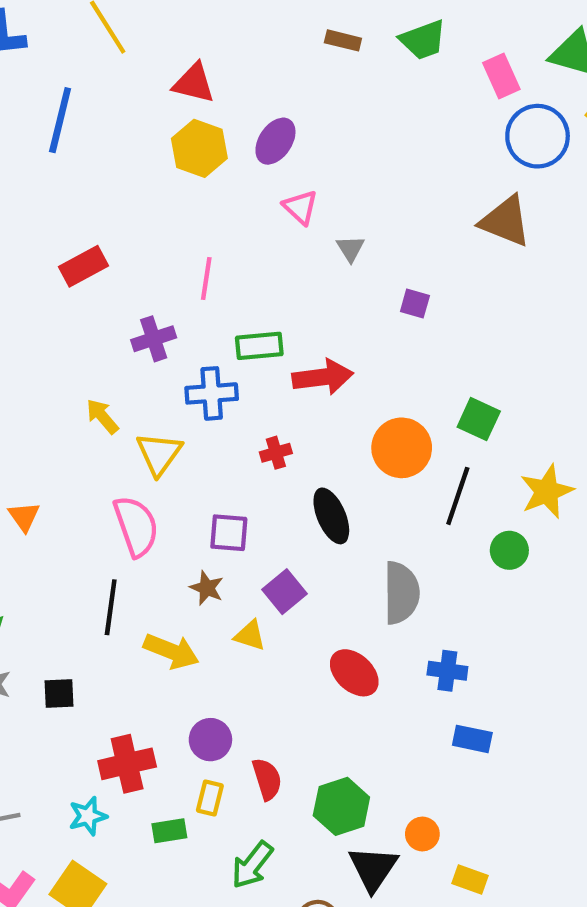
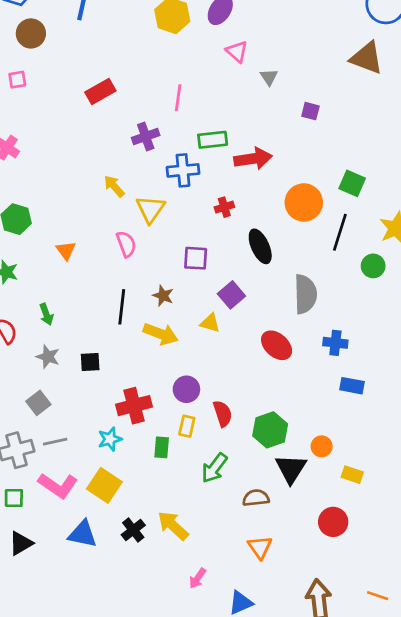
pink semicircle: (136, 526) -> (126, 244), moved, size x0.7
brown star: (207, 588) -> (163, 296), moved
green rectangle: (169, 831) -> (162, 447), turned -75

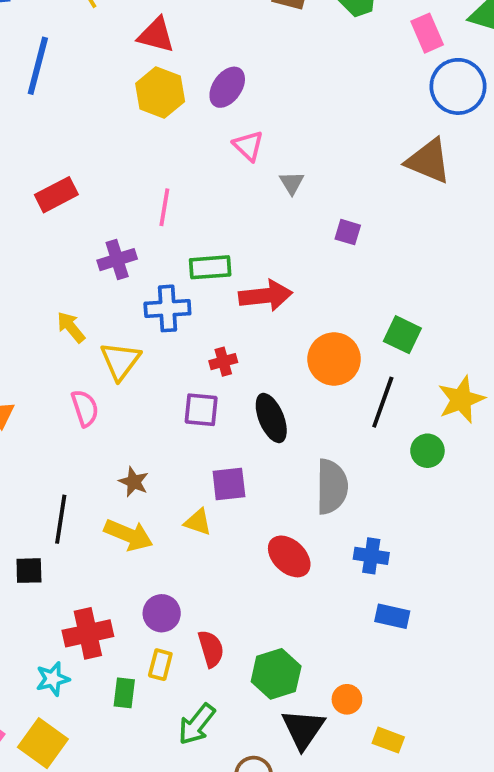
purple square: (196, 258) -> (201, 410), moved
purple square: (231, 295) -> (229, 484), turned 32
black line: (122, 307) -> (61, 519), moved

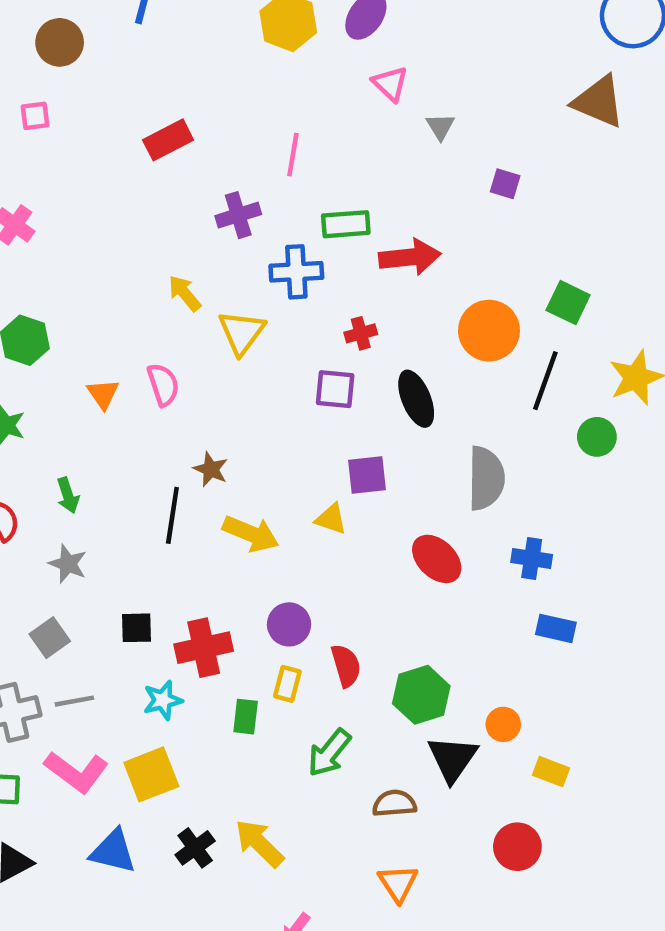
pink semicircle: (85, 408) -> (163, 385), moved
brown star: (134, 482) -> (211, 469), moved
black square: (29, 571) -> (136, 628), moved
yellow square: (43, 743) -> (151, 774), turned 33

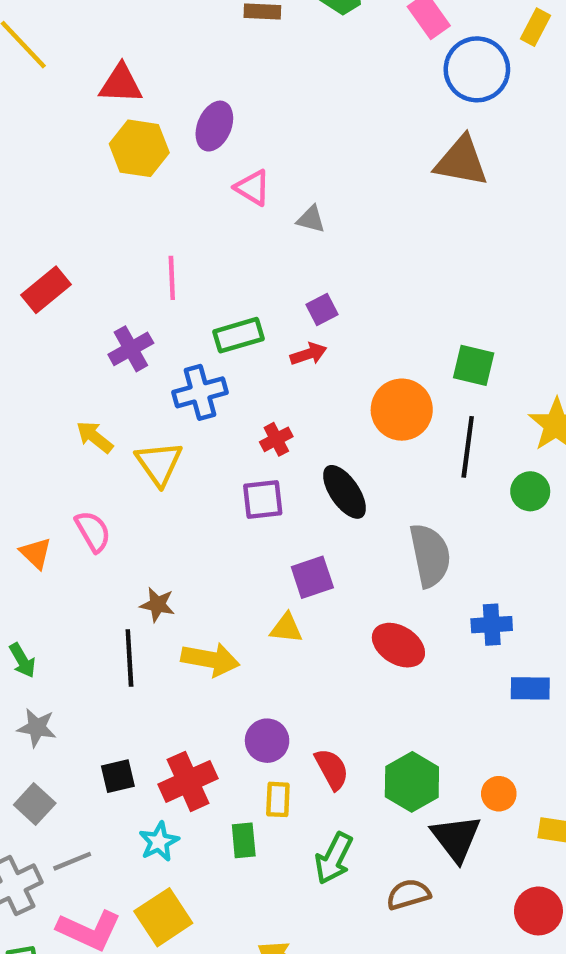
gray triangle: (440, 127) -> (311, 219), turned -32
purple square: (505, 184) -> (322, 309), moved, turned -32
red arrow: (410, 257) -> (308, 354), size x0.6

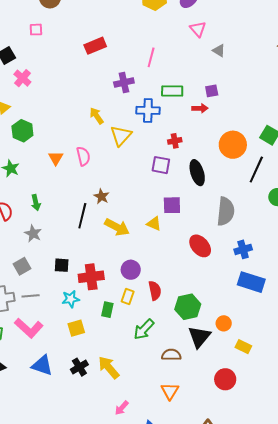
blue cross: (492, 625) -> (243, 249), turned -30
blue rectangle: (530, 688) -> (251, 282), size x1.5
yellow square: (163, 917) -> (76, 328), moved, size x0.7

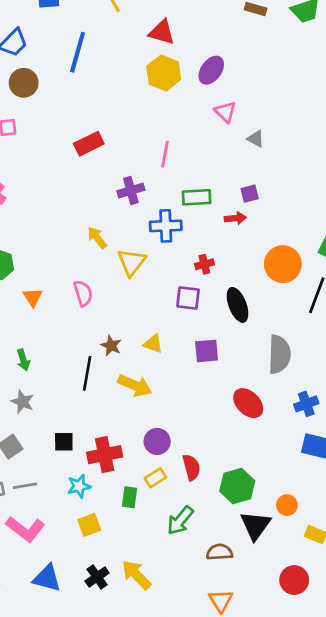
orange triangle: (56, 158) -> (33, 297), moved
yellow triangle: (154, 224) -> (153, 344), moved
yellow rectangle: (128, 297) -> (155, 478), turned 42

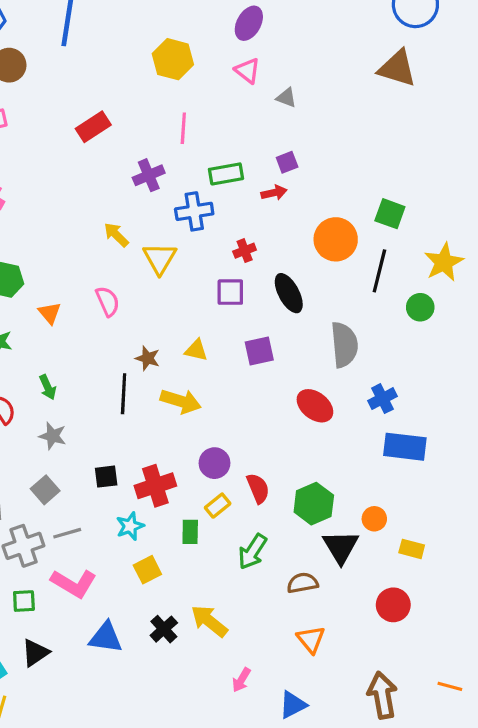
purple ellipse: (211, 70) -> (249, 23), moved
yellow hexagon: (164, 73) -> (173, 59), moved

